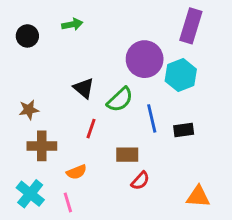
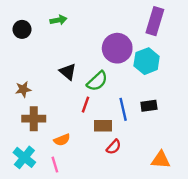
blue line: (152, 118) -> (123, 109), moved
red line: (91, 129) -> (85, 105), moved

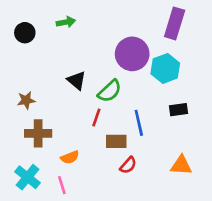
black rectangle: (149, 106) -> (179, 110), moved
orange triangle: (161, 160) -> (181, 165), moved

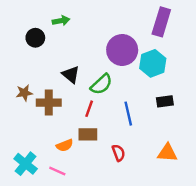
black circle: (25, 33) -> (35, 38), moved
brown cross: (38, 133) -> (49, 103), moved
brown rectangle: (116, 141) -> (88, 134), moved
red semicircle: (128, 165) -> (118, 153), turned -63
pink line: (62, 185) -> (57, 171), turned -49

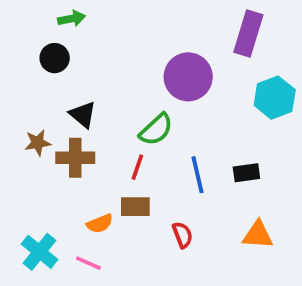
green arrow: (61, 21) -> (71, 19), moved
cyan hexagon: (153, 63) -> (275, 98), moved
black triangle: (71, 74) -> (83, 114), moved
black rectangle: (165, 101) -> (246, 173), moved

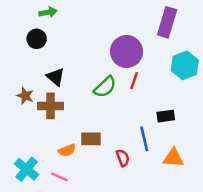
brown star: (38, 143) -> (25, 96), turned 30
red line: (137, 167) -> (134, 81), moved
blue line: (198, 175) -> (144, 139), moved

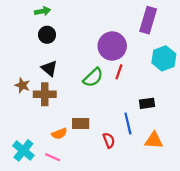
black circle: (37, 39) -> (47, 35), moved

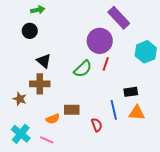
purple rectangle: (148, 20) -> (119, 18), moved, turned -60
black circle: (47, 35) -> (30, 31), moved
brown star: (22, 85) -> (20, 99), moved
orange triangle: (154, 140) -> (137, 113), moved

